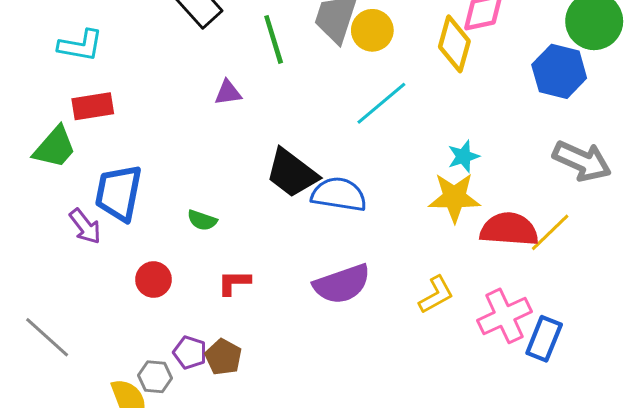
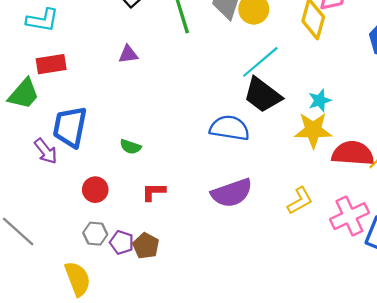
purple triangle: (228, 93) -> (128, 54), moved
black trapezoid: (292, 173) -> (263, 95), moved
gray hexagon: (155, 377) -> (95, 234), moved

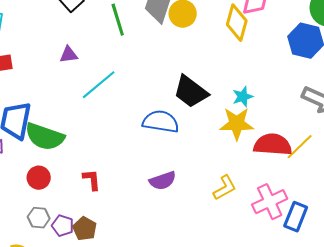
cyan line: (260, 62) -> (99, 85), moved
green semicircle: (130, 147) -> (45, 137), moved, size x2.0
red L-shape: (154, 192) -> (92, 180), turned 85
purple semicircle: (232, 193) -> (163, 181), size x0.7

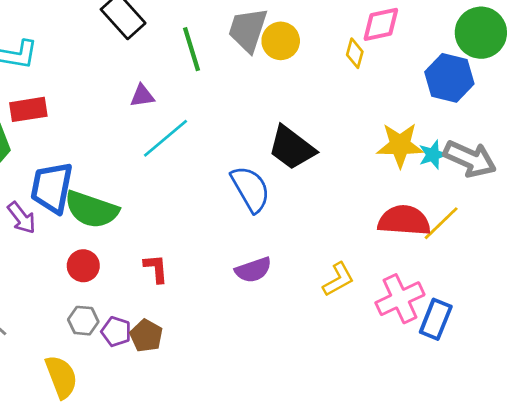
yellow diamond: (237, 23) -> (355, 53), size x0.6
purple triangle: (69, 55) -> (142, 96), moved
cyan star: (243, 97) -> (433, 155), moved
blue semicircle: (161, 122) -> (251, 189), turned 51
yellow star: (237, 124) -> (400, 145), moved

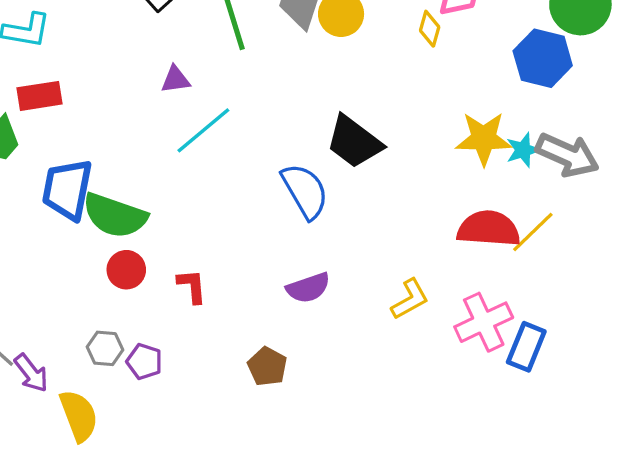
purple arrow: (22, 218) -> (31, 373), moved
red circle: (83, 266) -> (126, 270), moved
brown pentagon: (146, 336) -> (267, 366), moved

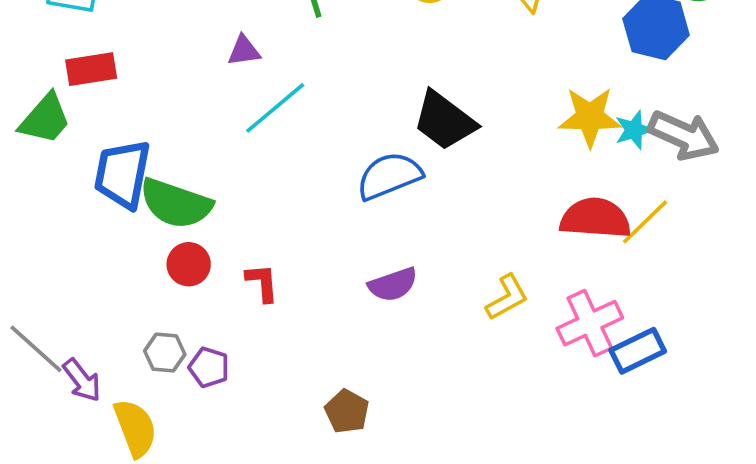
blue semicircle: (305, 191) -> (389, 176), turned -82
blue rectangle: (526, 347) -> (638, 351), turned 42
brown pentagon: (267, 366) -> (347, 411), moved

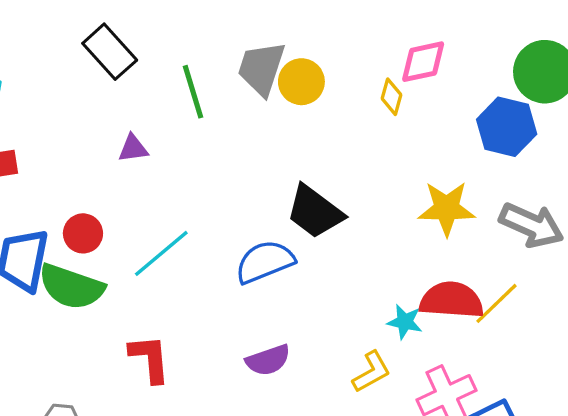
cyan line: (275, 108) -> (161, 253), moved
cyan star: (634, 130) -> (405, 322), moved, turned 30
red circle: (189, 264) -> (83, 233), moved
red L-shape: (262, 283) -> (150, 358), size x1.4

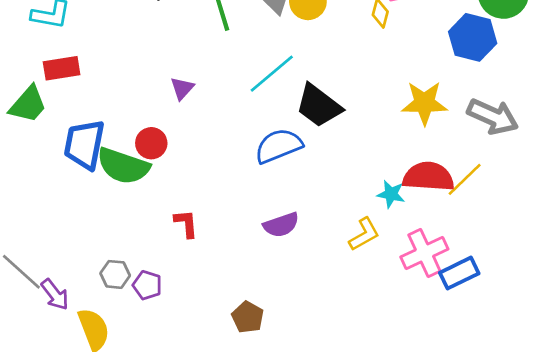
purple triangle: (133, 148) -> (182, 88), moved, turned -40
red circle: (83, 233) -> (151, 143), moved
cyan line: (161, 253) -> (272, 74), moved
red L-shape: (150, 358) -> (186, 224), size x0.7

